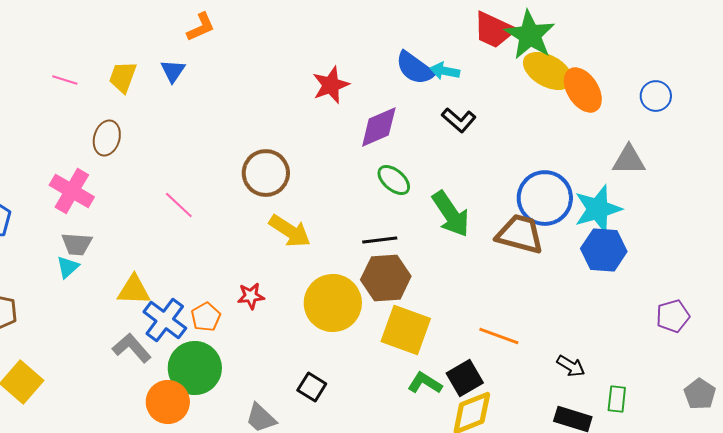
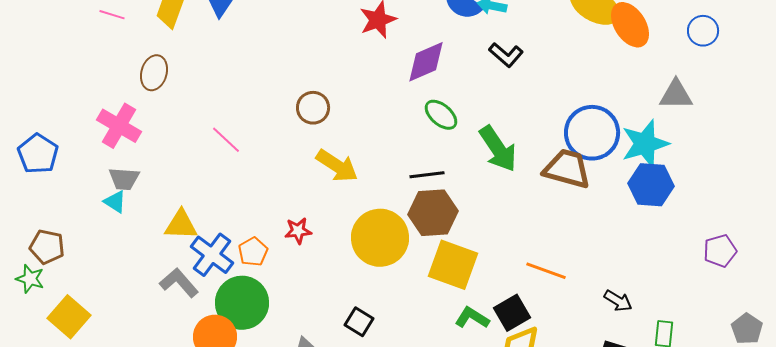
brown circle: (266, 173) -> (313, 108), size x0.7
cyan triangle: (68, 267) -> (115, 202), turned -45

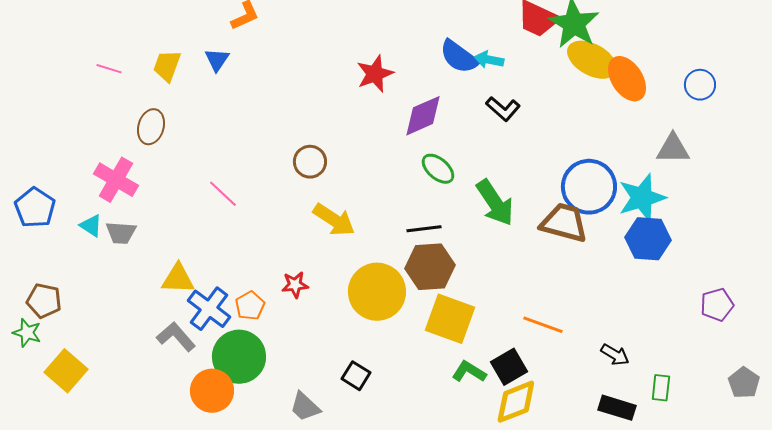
cyan triangle: (115, 202) -> (91, 226), moved

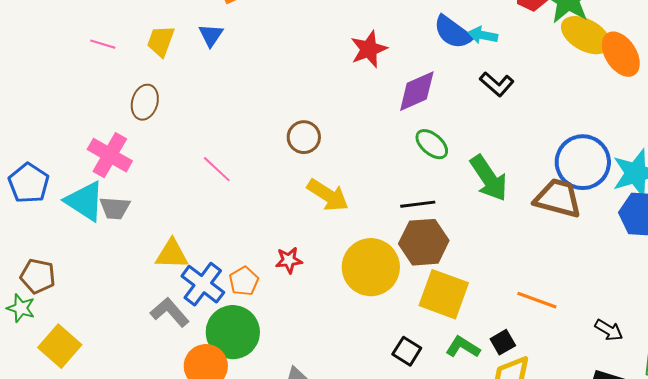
cyan triangle: (91, 226) -> (85, 201), size x1.8
black square: (509, 367) -> (503, 342), size x0.7
black square: (356, 376) -> (407, 351), moved

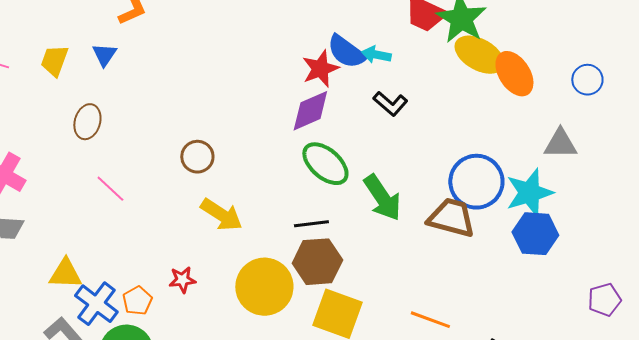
red star: (369, 49) -> (320, 69), moved
brown ellipse: (145, 102) -> (87, 122), moved
green ellipse: (432, 144) -> (325, 164), size x1.4

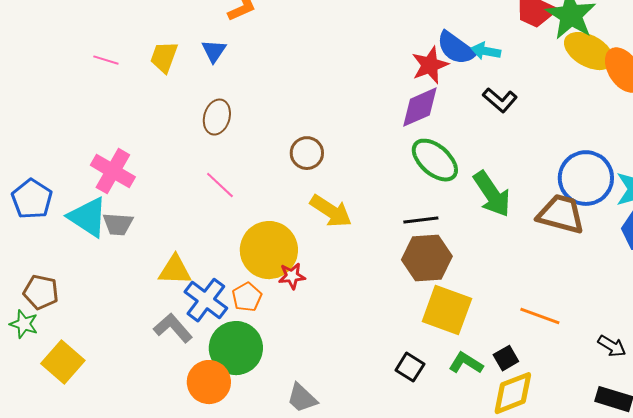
brown ellipse: (87, 122) -> (217, 117), moved
yellow circle: (264, 287) -> (269, 250), moved

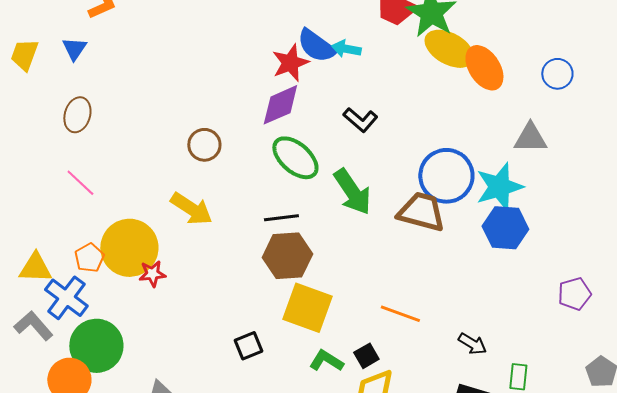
black L-shape: (500, 100) -> (360, 120), moved
brown circle: (307, 153) -> (204, 145), moved
orange pentagon: (247, 297) -> (89, 258), moved
black square: (410, 367) -> (248, 346), moved, turned 36

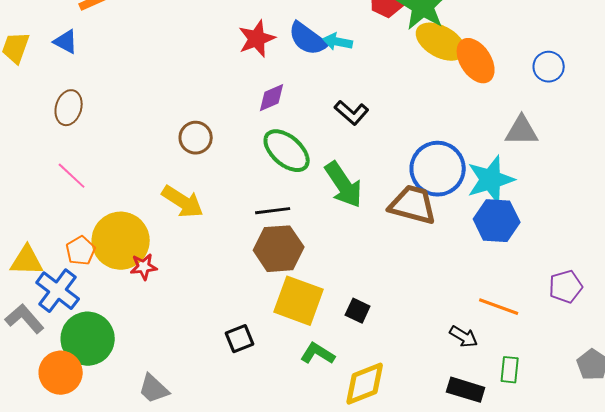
blue triangle: (74, 49) -> (66, 42), turned -36
red star: (290, 63) -> (257, 39), moved
purple diamond: (280, 105) -> (272, 98), size x0.7
orange line: (400, 314) -> (499, 307), moved
black square: (366, 356) -> (358, 311), moved, turned -35

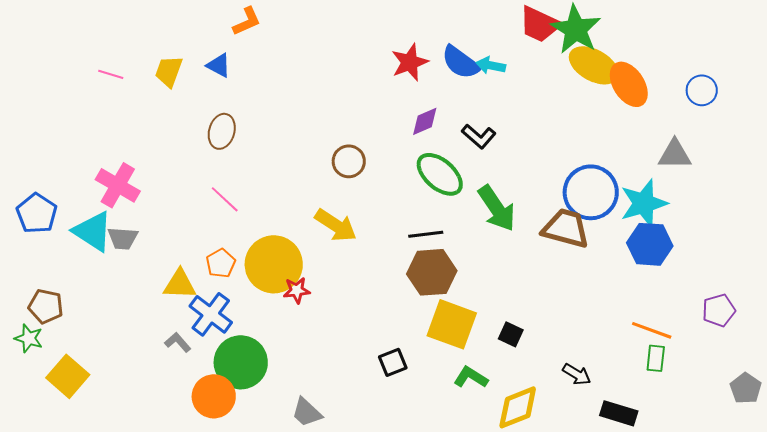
black L-shape: (352, 113) -> (479, 136), moved
orange pentagon: (81, 251) -> (221, 263), moved
gray L-shape: (25, 319) -> (178, 342), size x0.7
black arrow: (464, 337) -> (577, 374), moved
green rectangle: (510, 370) -> (656, 358), moved

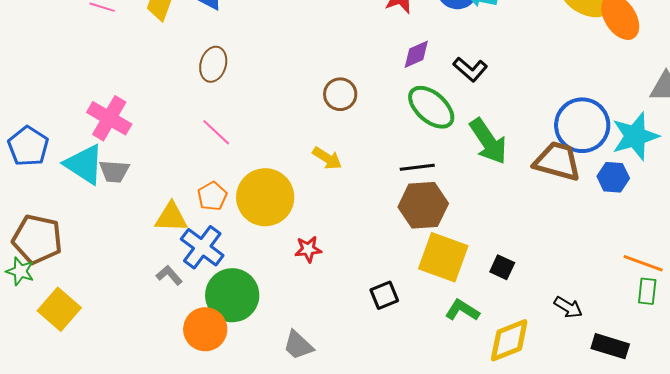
yellow arrow: (336, 225) -> (327, 158), size x0.7
blue hexagon: (650, 244) -> (613, 177), moved, size x0.7
red star: (297, 290) -> (308, 249), moved
brown pentagon: (46, 306) -> (37, 239), size x1.4

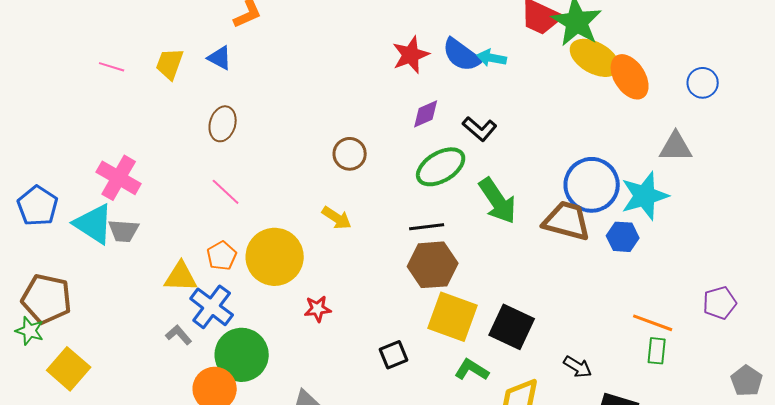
green ellipse: (431, 107) -> (441, 167), turned -72
black square: (502, 267) -> (512, 327), size x1.8

